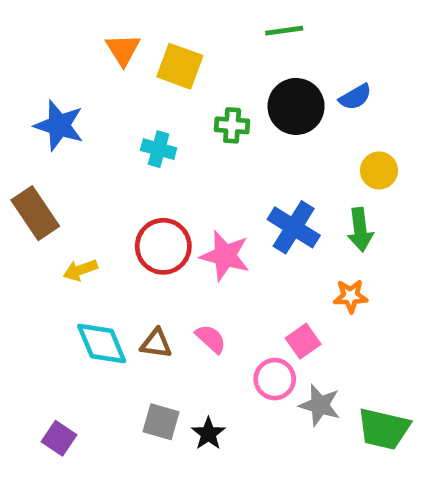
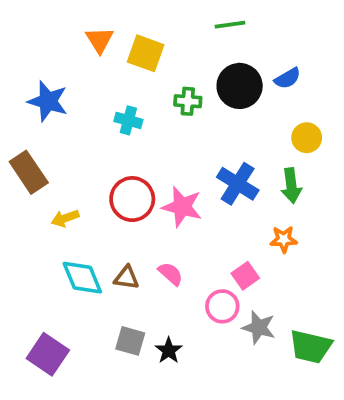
purple square: (59, 438) -> (48, 354), size x1.5

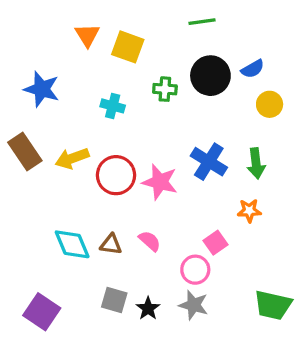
yellow circle: (307, 138) -> (270, 104), moved
yellow arrow: (65, 218) -> (72, 158), moved, size x1.4
gray star: (259, 327) -> (194, 305), moved

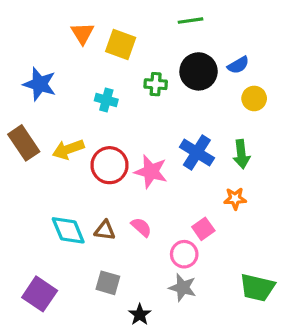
black star: (148, 308) -> (140, 315), moved

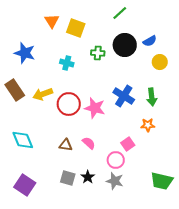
green line: (191, 21) -> (120, 13), turned -35
cyan diamond: (68, 230) -> (23, 140), moved
black star: (140, 315) -> (88, 177), moved

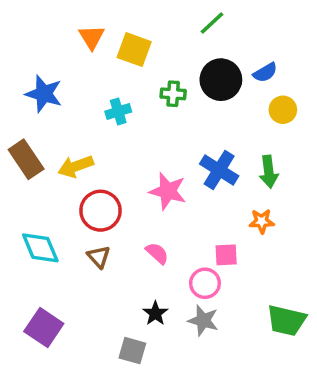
cyan cross: (67, 63) -> (118, 112), turned -32
red circle: (69, 104) -> (100, 211), moved
pink square: (128, 144) -> (226, 255), turned 32
brown triangle: (66, 145) -> (99, 257), moved, turned 40
gray square: (68, 178) -> (132, 351), moved

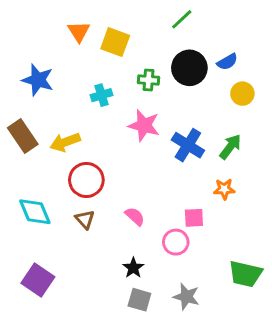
green arrow: (269, 172) -> (230, 147), turned -136
pink star: (168, 191) -> (144, 125), moved
gray star: (203, 320) -> (186, 297), moved
gray square: (132, 351) -> (139, 300), moved

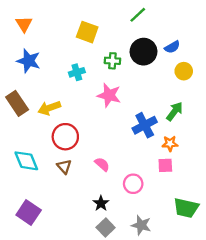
orange triangle: (79, 31) -> (24, 24), moved
blue cross: (188, 145) -> (145, 125), moved, turned 30
pink square: (194, 218) -> (165, 165), moved
gray square: (139, 300) -> (106, 227), turned 30

